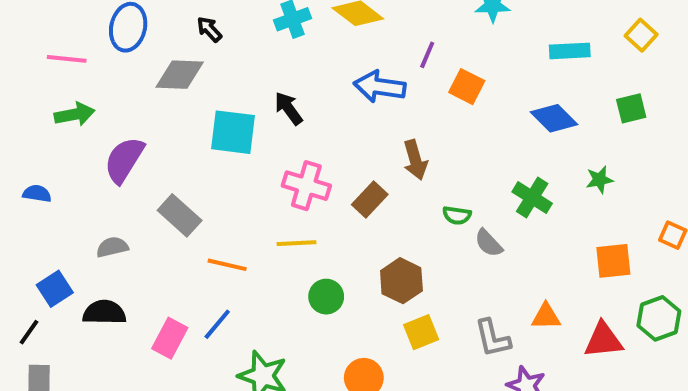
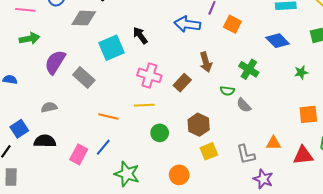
cyan square: (233, 132) -> (111, 48), turned -30
green cross: (532, 198) -> (249, 69), moved
gray rectangle: (180, 215) -> (84, 78), moved

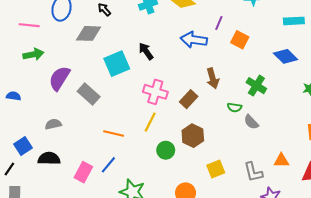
yellow line: (144, 105) -> (150, 122), turned -60
brown hexagon: (199, 125) -> (193, 136), moved

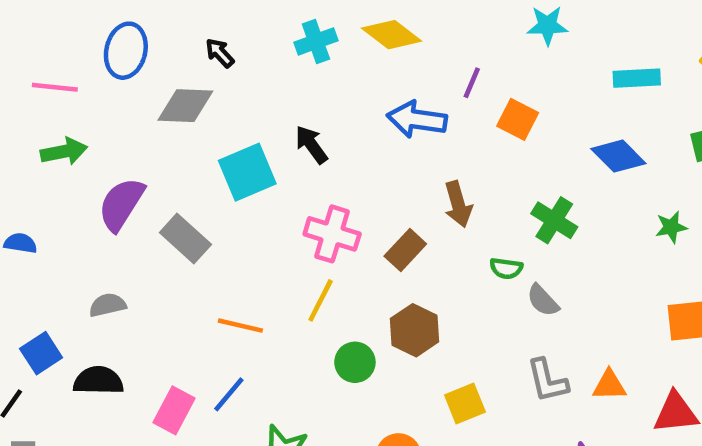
gray L-shape: (253, 172) -> (547, 381), moved

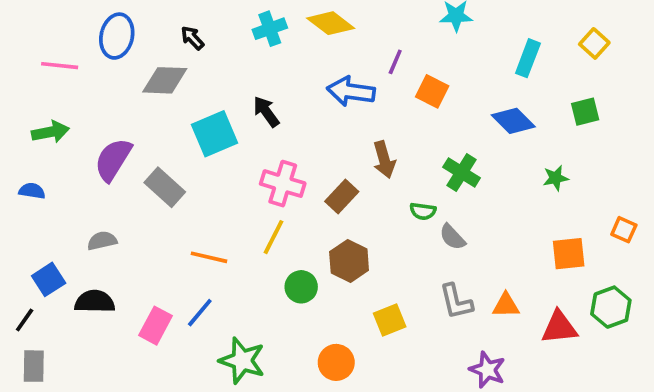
cyan rectangle: (637, 78) -> (528, 58), turned -66
green arrow: (64, 151) -> (50, 132), moved

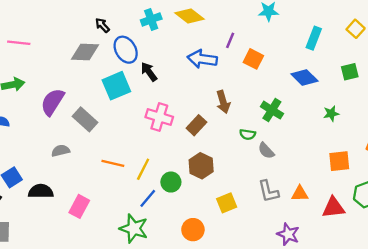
blue ellipse: (117, 36) -> (126, 50), moved, turned -44
yellow line: (274, 237) -> (143, 169), moved
gray semicircle: (102, 241) -> (61, 151), moved
blue line: (200, 313) -> (148, 198), moved

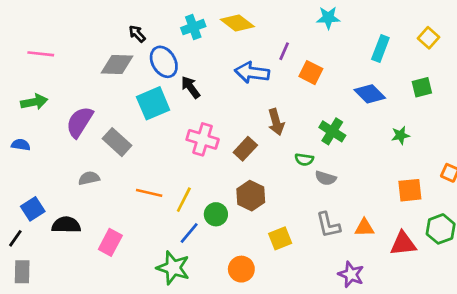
gray semicircle: (266, 151) -> (326, 178), turned -30

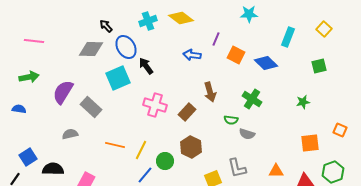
blue arrow: (252, 73) -> (192, 55), size x0.7
blue diamond: (370, 94) -> (266, 63), moved
gray L-shape: (328, 225) -> (237, 168), moved

